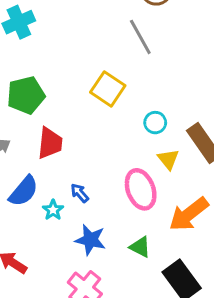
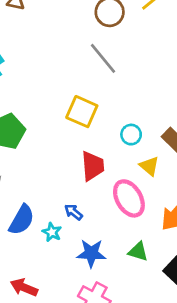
red trapezoid: (50, 143) -> (93, 166), moved

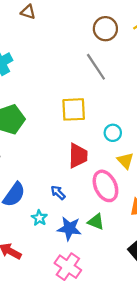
yellow square: (82, 112) -> (74, 109), turned -32
cyan star: (52, 232) -> (39, 218), moved
green triangle: (138, 252) -> (96, 222), moved

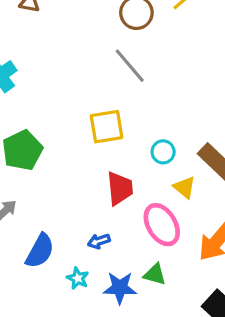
blue arrow: (58, 193) -> (99, 241), turned -56

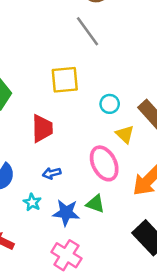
red trapezoid: (120, 188) -> (42, 128), moved

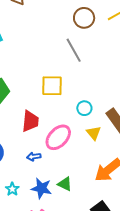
pink ellipse: (104, 163) -> (58, 137), moved, turned 64
cyan star: (32, 202) -> (12, 189), moved

